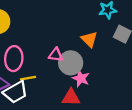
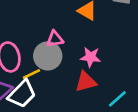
gray circle: (71, 63) -> (48, 56), moved

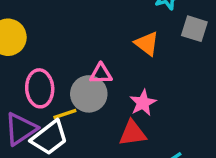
pink star: (91, 57) -> (143, 103), turned 30

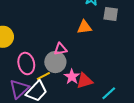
orange triangle: (147, 44) -> (84, 27), turned -35
pink star: (143, 103) -> (72, 77), moved

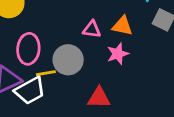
pink triangle: (60, 49) -> (92, 29), moved
pink star: (72, 77) -> (118, 54), moved

